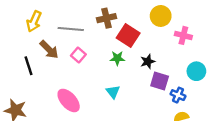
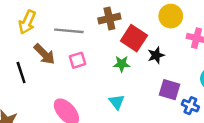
pink square: (78, 55) -> (77, 60), turned 32
black star: (148, 61) -> (156, 55), moved

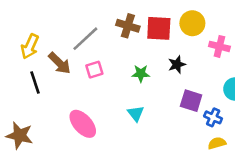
brown cross: (109, 18) -> (128, 26), turned 30
yellow arrow: (27, 22) -> (30, 46), moved
gray line: (69, 31) -> (85, 39), turned -48
red square: (134, 38) -> (159, 28), moved, turned -30

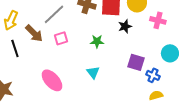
black star: (177, 64) -> (125, 26), moved

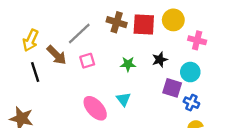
black star: (125, 26) -> (160, 60), moved
cyan circle: (170, 53) -> (190, 72), moved
pink ellipse: (52, 80) -> (95, 108), moved

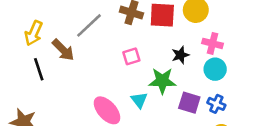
pink cross: (197, 40) -> (213, 43), moved
pink square: (87, 61) -> (131, 56), moved
green star: (128, 64) -> (162, 81), moved, size x1.5
purple square: (172, 88) -> (189, 103), moved

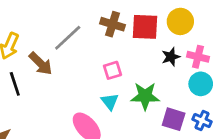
black star: (180, 55) -> (171, 57), moved
cyan triangle: (139, 100) -> (110, 102), moved

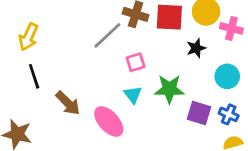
gray line: (68, 38) -> (107, 35), moved
pink cross: (198, 57) -> (231, 28), moved
brown arrow: (41, 64) -> (68, 103), moved

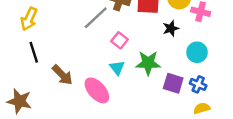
pink square: (136, 62) -> (120, 40), turned -35

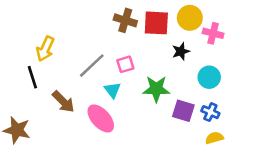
gray line: (96, 18) -> (92, 66), moved
yellow arrow: (29, 19) -> (45, 49), moved
pink square: (120, 40) -> (125, 64), turned 35
cyan triangle: (117, 68) -> (112, 90), moved

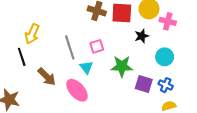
gray line: (92, 66) -> (70, 47), turned -65

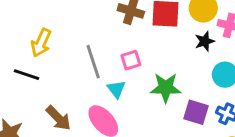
black star: (142, 36) -> (205, 41), moved
black line: (22, 57) -> (27, 75), turned -54
brown arrow: (47, 77) -> (58, 118), moved

